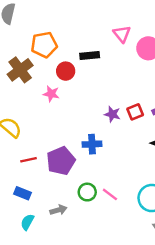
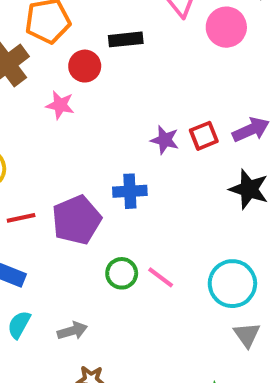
gray arrow: (58, 210) -> (72, 331), moved

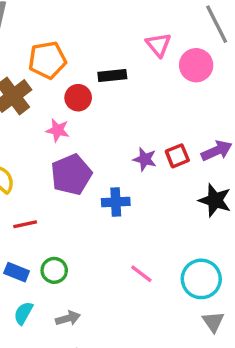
purple pentagon: (77, 220) -> (71, 175), moved
green circle: (122, 273) -> (54, 270), moved

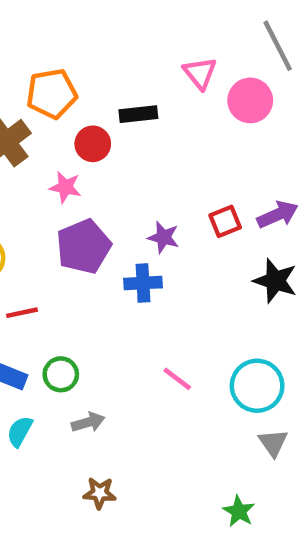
purple star: (145, 159) -> (163, 237), moved
gray arrow: (68, 318) -> (88, 422), moved

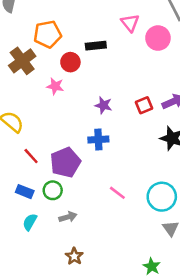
purple star: (163, 237) -> (103, 105), moved
purple pentagon: (84, 247) -> (65, 162), moved
red line: (22, 313) -> (31, 156), turned 60
brown star: (100, 493) -> (74, 256), turned 30

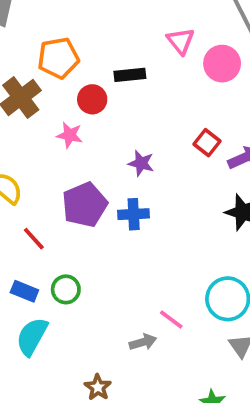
red square: (144, 105) -> (207, 143), moved, turned -30
purple pentagon: (65, 162) -> (85, 205), moved
pink line: (117, 193) -> (171, 320), moved
gray arrow: (68, 217) -> (143, 342), moved
cyan semicircle: (30, 222) -> (32, 336), size x1.5

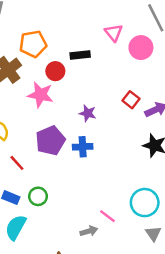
pink star: (70, 135) -> (40, 95), size x1.5

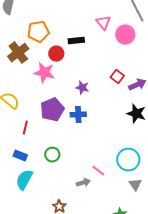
red line: (17, 163) -> (25, 128), turned 56
green circle: (38, 196) -> (52, 155), moved

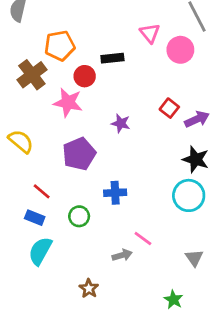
blue cross: (78, 115) -> (115, 193), moved
red line: (25, 128) -> (42, 191), moved, turned -64
cyan circle: (128, 160) -> (189, 195), moved

